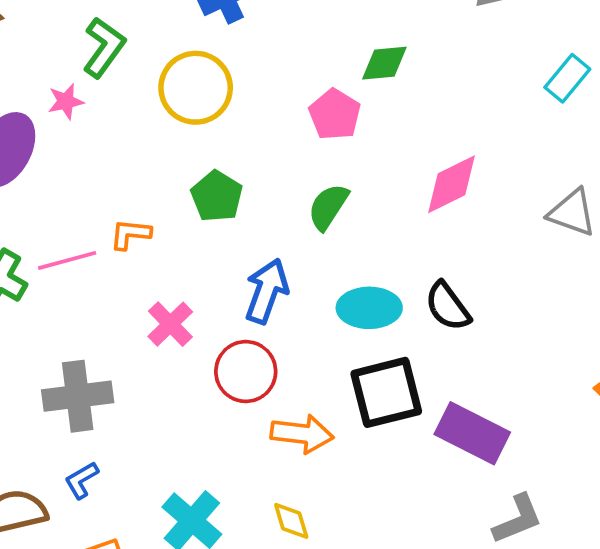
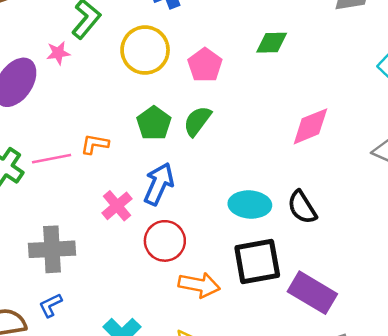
pink pentagon: (335, 114) -> (205, 65), moved
green semicircle: (328, 207) -> (197, 121), moved
blue arrow: (267, 291) -> (159, 184), moved

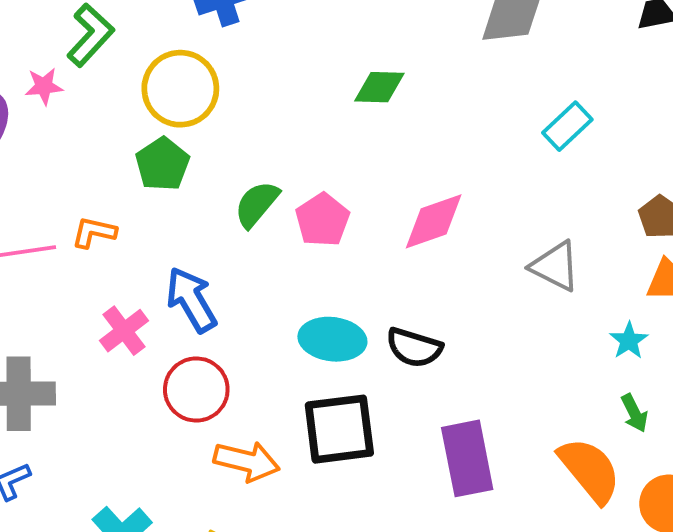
pink pentagon: (205, 65) -> (323, 220), moved
green pentagon: (154, 123) -> (162, 164), moved
blue arrow: (159, 184) -> (191, 300), turned -57
black semicircle: (302, 207) -> (414, 348), turned -44
purple rectangle: (312, 293) -> (467, 458), moved, turned 45

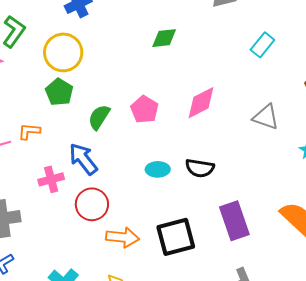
green semicircle: (257, 204) -> (99, 117), moved
pink cross: (124, 331) -> (51, 179), turned 30
cyan ellipse: (332, 339) -> (158, 169), size x0.7
black square: (339, 429) -> (176, 237), moved

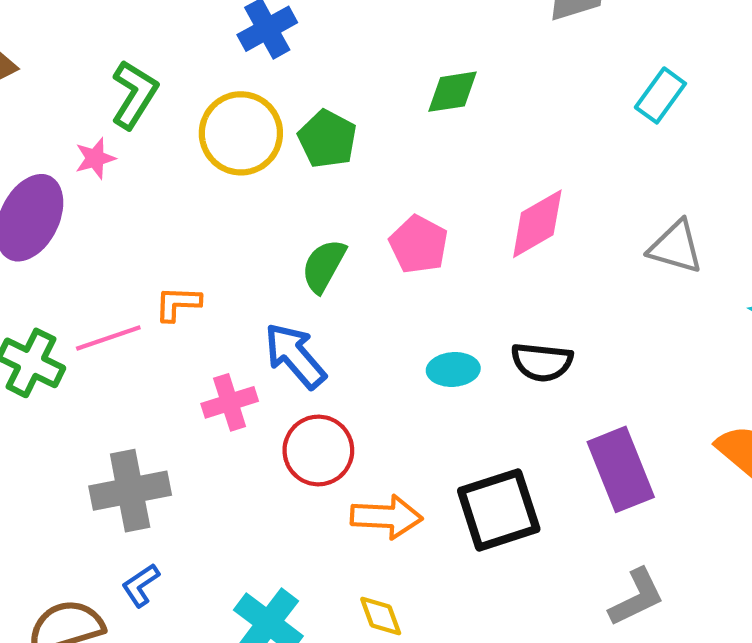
green pentagon: (59, 92) -> (327, 139), moved

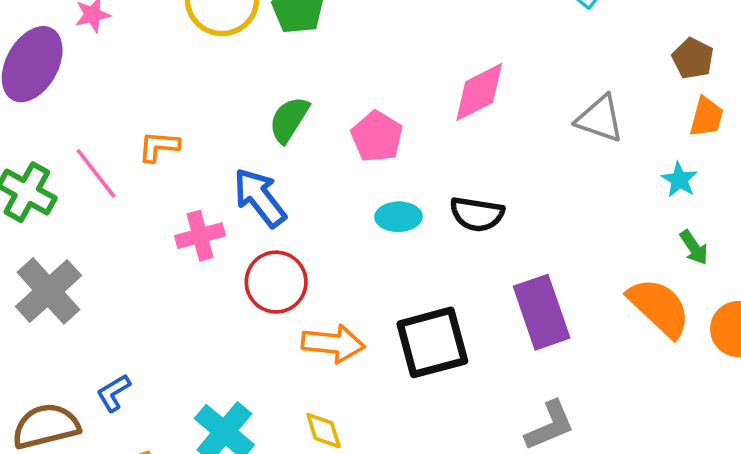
pink pentagon: (419, 244) -> (377, 137), moved
pink line: (108, 338) -> (96, 174), turned 68
gray cross: (130, 491) -> (48, 291), moved, turned -34

